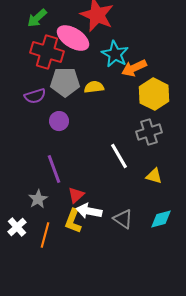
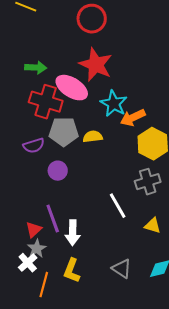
green arrow: (37, 18) -> (36, 68), turned -135
red triangle: (76, 195) -> (34, 230), moved
white arrow: (89, 211) -> (73, 233), moved, turned -100
white cross: (17, 227) -> (28, 263), moved

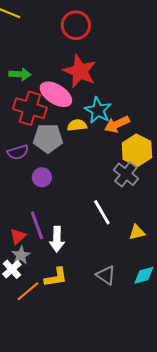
yellow semicircle: (93, 137) -> (77, 125), moved
gray cross: (148, 182) -> (126, 174), moved, turned -35
yellow triangle: (153, 226) -> (137, 232), turned -30
yellow L-shape: (72, 271) -> (56, 277), turned -120
orange line: (44, 285) -> (28, 291), turned 35

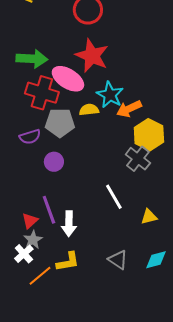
green arrow: (20, 74) -> (32, 59), size x1.4

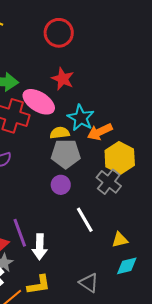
red star: (92, 56) -> (63, 79), size x0.7
gray pentagon: (60, 123) -> (66, 154), moved
purple circle: (54, 162) -> (61, 185), moved
cyan diamond: (156, 260) -> (127, 266), moved

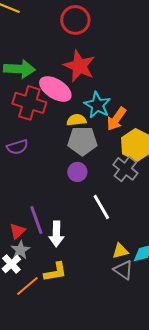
red star: (63, 79) -> (79, 66), size x1.4
orange arrow: (100, 132) -> (116, 119), turned -30
yellow triangle: (120, 240) -> (120, 251), moved
gray triangle: (89, 283) -> (123, 270), moved

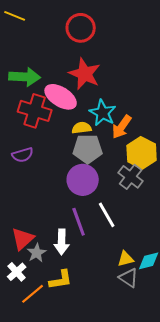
purple circle: (77, 172) -> (83, 180), size x1.6
purple line: (36, 220) -> (79, 222), moved
red triangle: (17, 231) -> (23, 239), size x1.4
gray star: (20, 250) -> (37, 253), moved

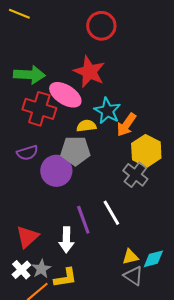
red circle: (81, 28) -> (101, 26), moved
gray pentagon: (88, 149) -> (75, 151), moved
purple circle: (83, 180) -> (56, 171), moved
gray star: (37, 253) -> (41, 269), moved

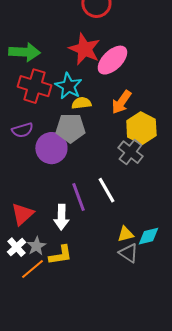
pink ellipse: (65, 95) -> (112, 60), moved, turned -76
cyan star: (107, 111) -> (68, 86), moved

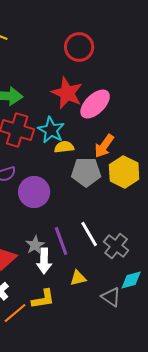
gray pentagon: (70, 128) -> (86, 172), moved
gray cross: (130, 152) -> (116, 246), moved
yellow triangle: (125, 234) -> (78, 278), moved
gray star: (36, 246) -> (35, 245), moved

